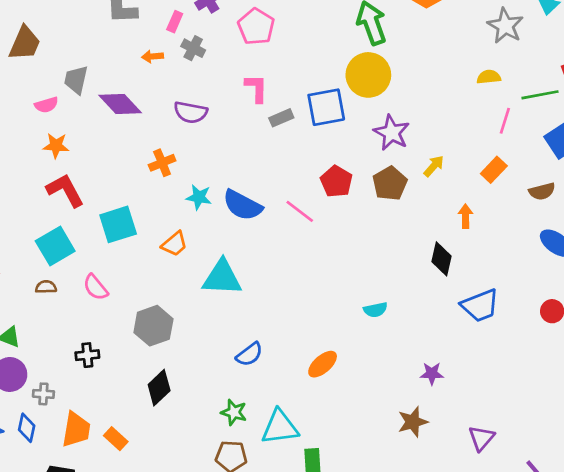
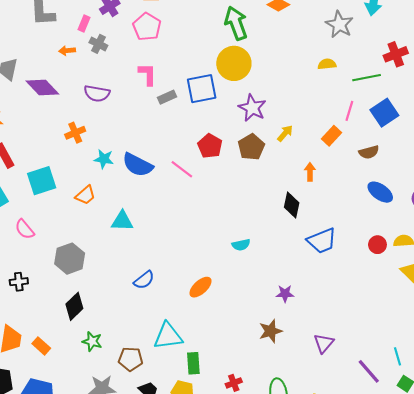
pink line: (505, 121) -> (349, 111), moved
cyan triangle: (222, 278) -> (122, 221), size x0.7
green star: (234, 412) -> (92, 341), moved

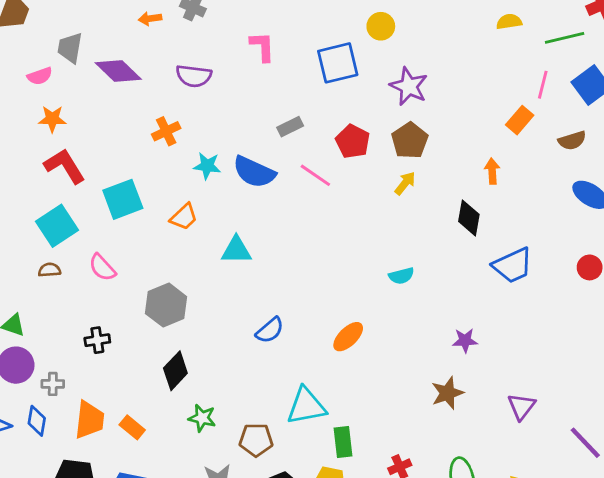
yellow circle: (234, 63) -> (381, 26), size x0.6
gray rectangle: (167, 97) -> (290, 127), moved
yellow arrow: (285, 133) -> (405, 183), moved

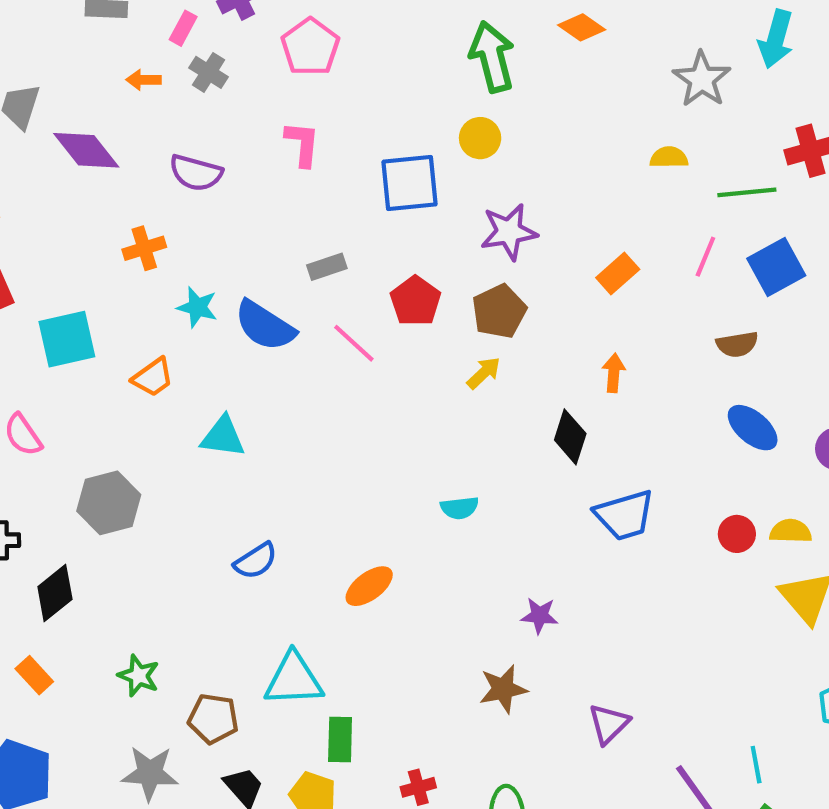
purple star: (409, 86) -> (509, 232), turned 30
orange rectangle: (520, 120) -> (618, 273), moved
black diamond: (175, 371) -> (55, 593), moved

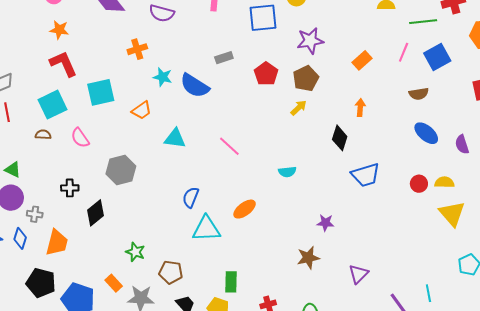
pink line: (354, 343) -> (229, 146), moved
blue semicircle: (256, 561) -> (191, 197), turned 145
orange rectangle: (34, 675) -> (114, 283), moved
cyan triangle: (294, 679) -> (206, 229), moved

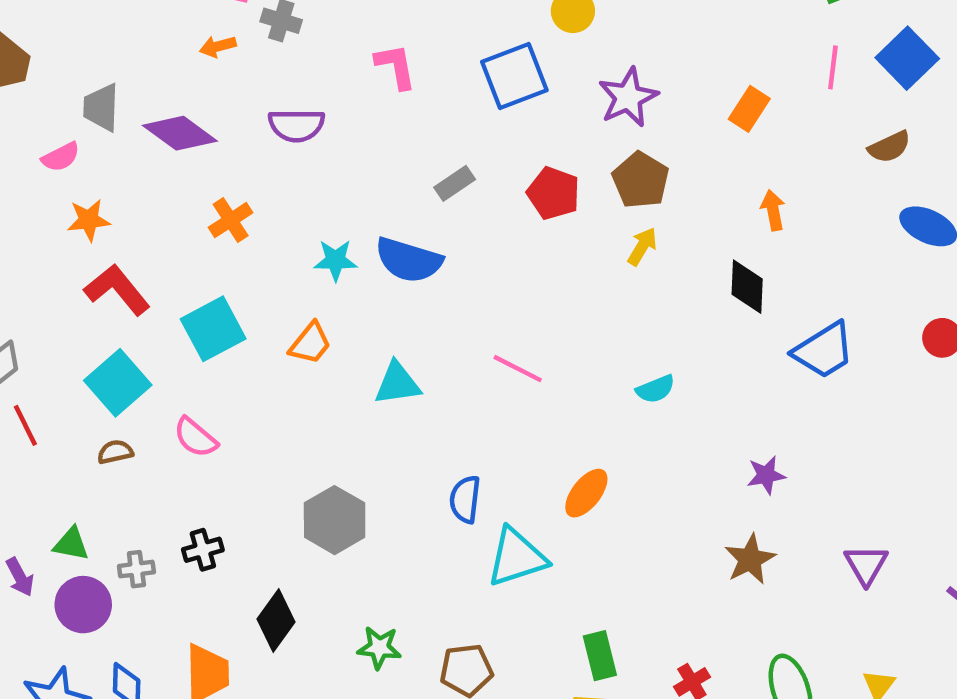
orange cross: (137, 49) -> (231, 220), moved
gray hexagon: (121, 170) -> (335, 520), moved
black diamond: (95, 213) -> (276, 621), moved
gray cross: (35, 214) -> (136, 569), moved

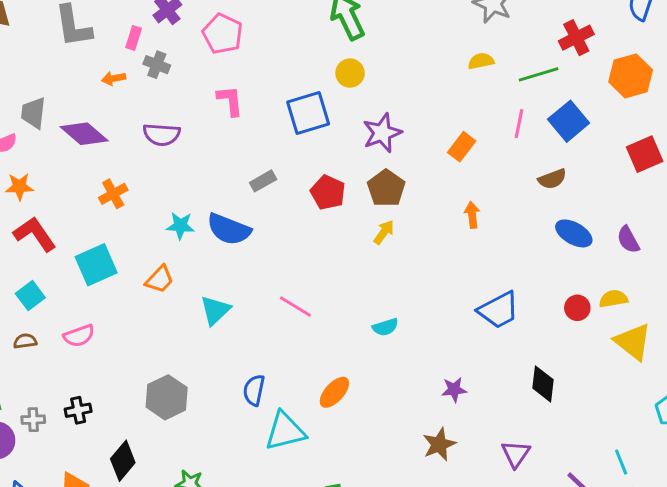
black diamond: (747, 287) -> (543, 384), moved
cyan square: (118, 383) -> (30, 296), size x0.7
cyan triangle: (397, 383) -> (215, 310), turned -40
pink semicircle: (196, 437) -> (79, 336), turned -64

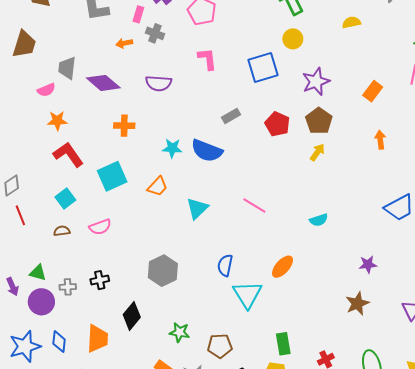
yellow semicircle: (481, 61) -> (351, 22), moved
orange cross: (113, 194) -> (124, 126), turned 30
cyan triangle: (285, 431) -> (247, 294), turned -48

